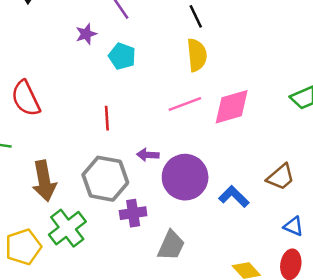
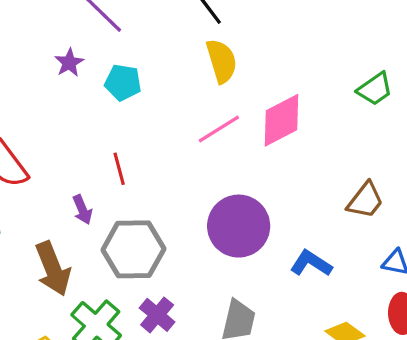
purple arrow: (148, 155) -> (82, 210), moved, turned -105
blue L-shape: (234, 196) -> (311, 263), moved
purple cross: (133, 213) -> (157, 315), moved, turned -30

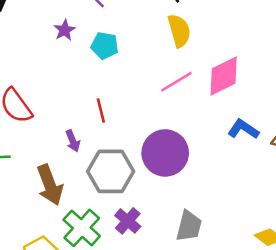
purple circle: (239, 226) -> (165, 153), moved
blue L-shape: (311, 263) -> (243, 129), moved

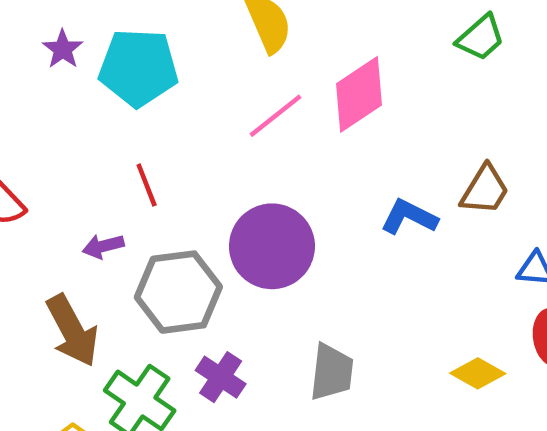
cyan pentagon: (105, 46) -> (138, 68), size x1.6
blue L-shape: (243, 129) -> (409, 217), moved
purple arrow: (73, 141) -> (103, 246), turned 105

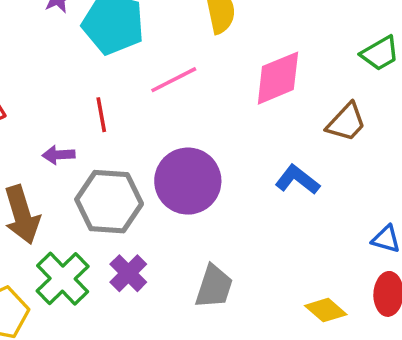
pink line: (275, 116) -> (174, 80), moved
brown trapezoid: (485, 190) -> (346, 122), moved

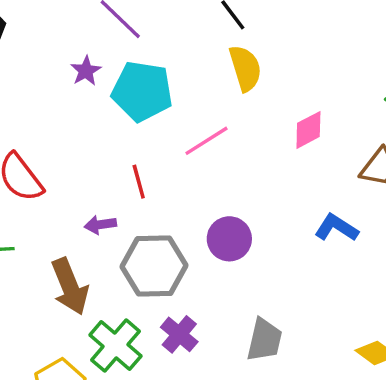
pink diamond: (278, 78) -> (308, 130), size x0.7
purple circle: (188, 181) -> (229, 239), size x0.7

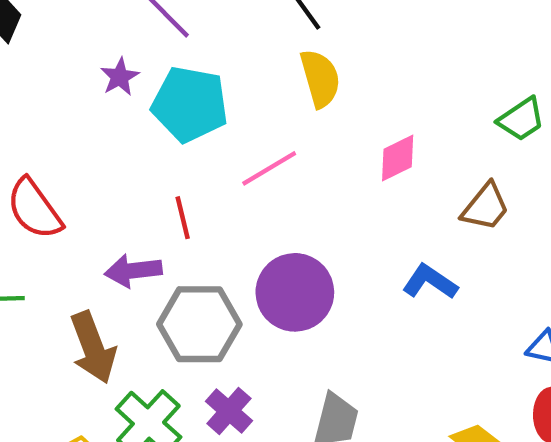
purple arrow: (100, 225) -> (133, 271), size x1.4
purple circle: (229, 239) -> (295, 292), size x1.4

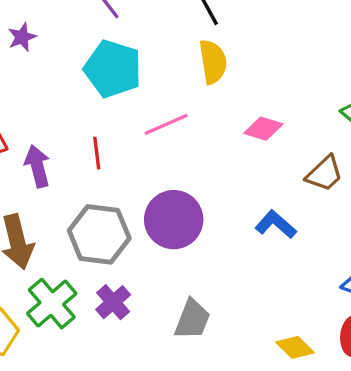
purple star: (120, 77) -> (22, 37), moved
pink diamond: (398, 158) -> (263, 129), turned 36
purple arrow: (133, 271) -> (37, 166), moved, turned 75

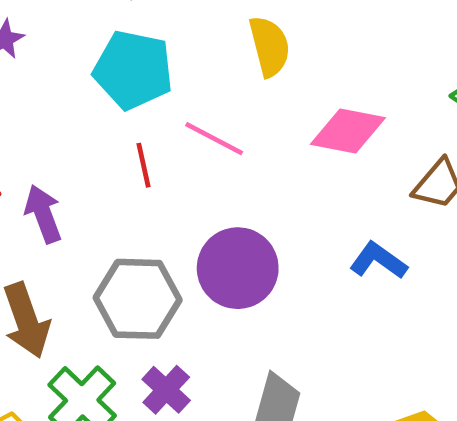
pink line: (166, 124) -> (214, 139), turned 57
pink diamond: (263, 129) -> (348, 131), size x1.4
red line: (97, 153) -> (144, 165), moved

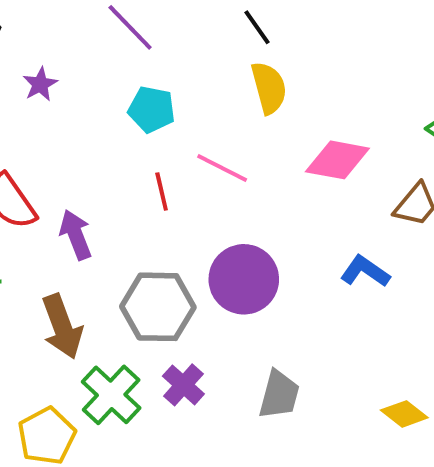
cyan pentagon: (133, 70) -> (152, 109), size x0.7

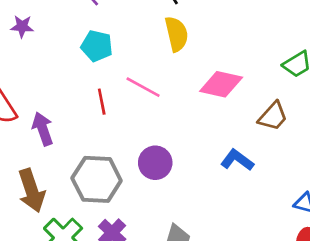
purple star: (40, 84) -> (22, 26), turned 30
purple circle: (244, 279) -> (155, 163), size x0.7

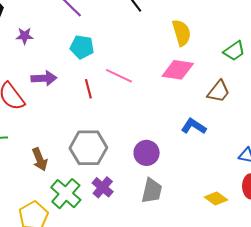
yellow semicircle: (176, 34) -> (182, 33), moved
purple arrow: (43, 129) -> (44, 78), moved, turned 110
purple circle: (155, 163) -> (147, 153), moved
brown arrow: (32, 191) -> (40, 159), size x0.7

